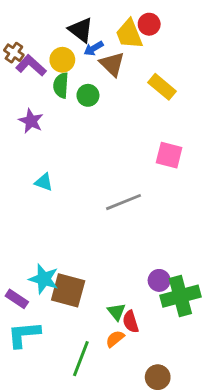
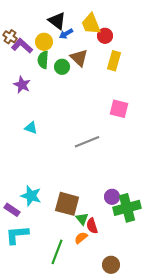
red circle: (149, 24) -> (105, 36), moved
brown triangle: (112, 64) -> (79, 58), moved
yellow rectangle: (162, 87) -> (114, 61), turned 66
brown square: (68, 290) -> (67, 204), moved

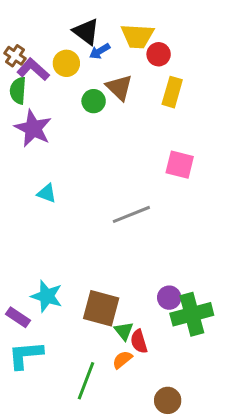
yellow trapezoid: (91, 24) -> (137, 36), turned -65
green semicircle: (43, 60) -> (18, 91), moved
purple star: (22, 85) -> (33, 128), size x1.4

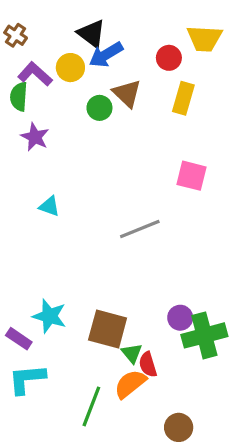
yellow trapezoid: (137, 36) -> (204, 38), moved
blue arrow: (100, 51) -> (106, 55), size x1.5
brown cross: (15, 56) -> (16, 35), moved
purple star: (33, 128) -> (35, 137), size x0.7
orange semicircle: (122, 360) -> (130, 384), size x1.5

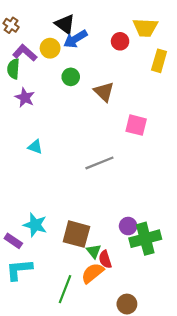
brown triangle: (127, 93) -> (104, 92), moved
yellow rectangle: (183, 98) -> (159, 61), moved

